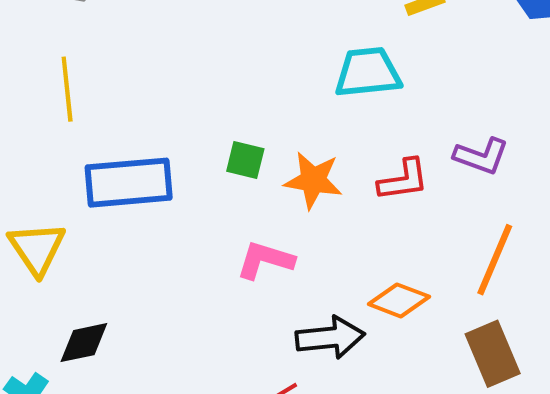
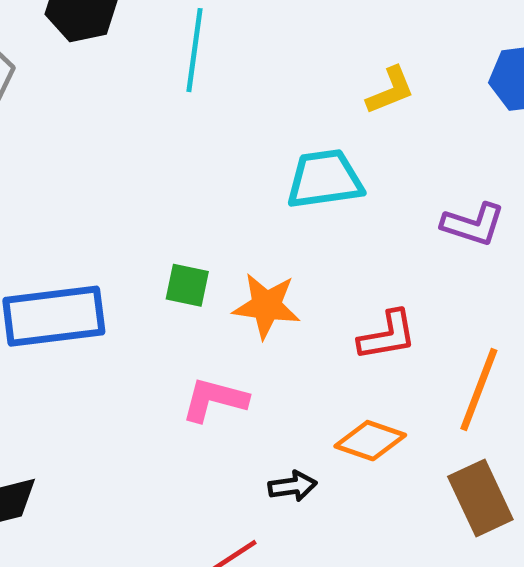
purple L-shape: (481, 156) -> (473, 224), moved
red L-shape: (403, 180) -> (387, 335), moved
black arrow: (330, 337) -> (293, 486), size x0.6

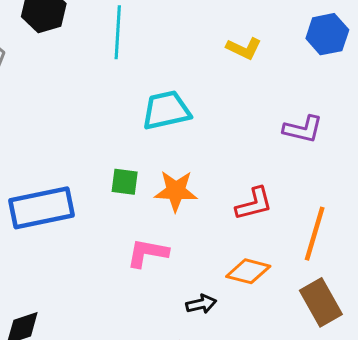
yellow L-shape: (390, 91) -> (244, 48), turned 52
cyan trapezoid: (325, 179) -> (166, 110), moved

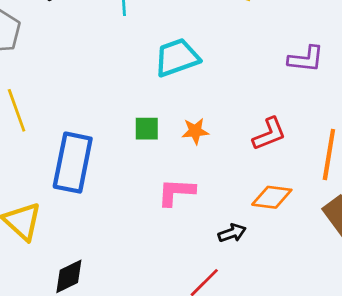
orange star: (176, 191) -> (195, 131), size x0.7
blue rectangle: (41, 208) -> (73, 163), turned -60

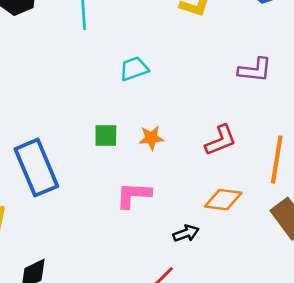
cyan trapezoid: (177, 58) -> (134, 69), size x0.7
blue rectangle: (73, 163) -> (36, 168), turned -34

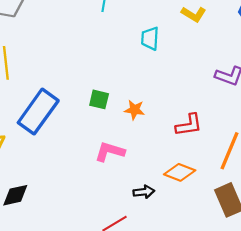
cyan trapezoid: (134, 69) -> (150, 38), moved, turned -80
blue rectangle: (36, 168) -> (38, 112), turned 45

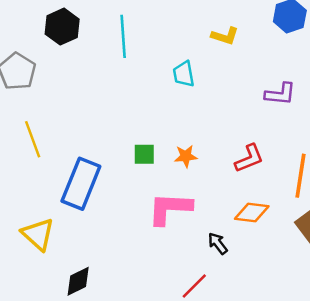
pink L-shape: (110, 152) -> (170, 209), size x1.4
black arrow: (144, 192) -> (218, 243), turned -108

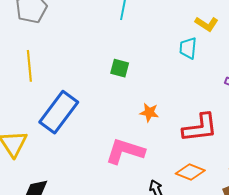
cyan trapezoid: (184, 74) -> (188, 48), moved
green square: (144, 154) -> (120, 68), moved
red L-shape: (249, 158) -> (200, 128), size x1.4

